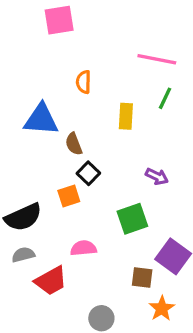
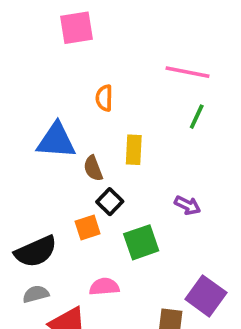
yellow rectangle: (126, 116) -> (134, 150), moved
green square: (132, 219) -> (141, 242), moved

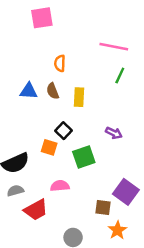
blue triangle: (56, 141) -> (29, 91), size x0.7
brown semicircle: (93, 168) -> (53, 91), moved
orange square: (88, 227) -> (49, 147), turned 35

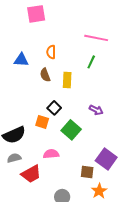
green line: (120, 75) -> (91, 62), moved
blue triangle: (29, 91) -> (21, 60), moved
green square: (84, 157) -> (71, 130), turned -30

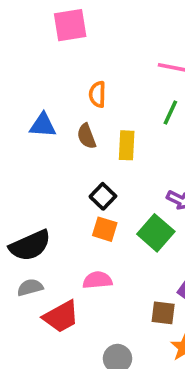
blue triangle: (21, 60) -> (43, 125), moved
orange square: (42, 122) -> (105, 229), moved
green square: (71, 130) -> (156, 233), moved

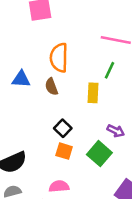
orange semicircle: (97, 94) -> (59, 58), size x1.6
yellow rectangle: (127, 145) -> (93, 93), moved

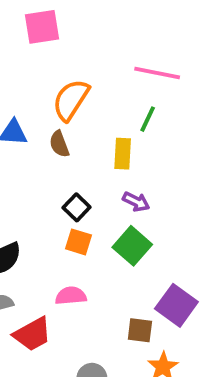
orange semicircle: (59, 58) -> (71, 100), turned 32
purple arrow: (116, 131) -> (136, 202), moved

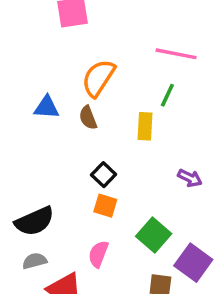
purple arrow: (136, 202) -> (190, 178), moved
green square: (132, 246) -> (154, 235), moved
pink semicircle: (71, 296) -> (98, 254), turned -64

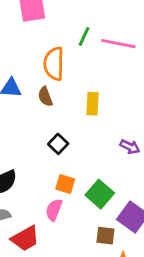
orange semicircle: (98, 78) -> (54, 64), turned -32
green line: (167, 95) -> (84, 36), moved
orange square: (105, 206) -> (65, 184), moved

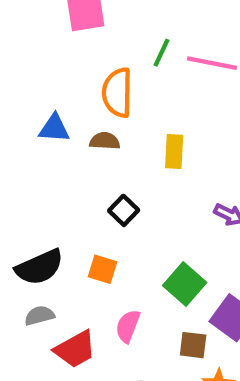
brown semicircle: (45, 97) -> (105, 141), turned 114
orange square: (65, 184) -> (103, 269), moved
pink semicircle: (54, 210) -> (128, 326), moved

